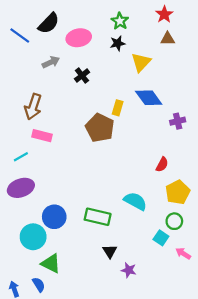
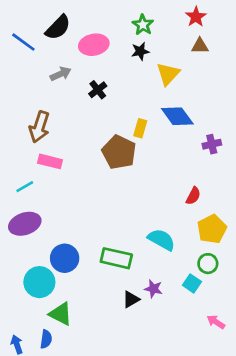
black triangle: (110, 251) -> (131, 299), turned 32
pink arrow: (183, 253) -> (216, 322), moved
purple star: (129, 270) -> (153, 289), moved
blue semicircle: (39, 285) -> (46, 339), turned 40

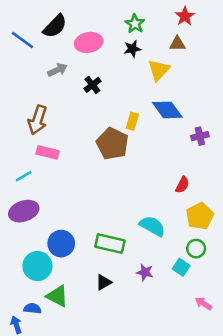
brown triangle: (200, 46) -> (177, 44), moved
black triangle: (131, 299) -> (104, 282), moved
blue semicircle: (46, 339) -> (32, 309), moved, turned -91

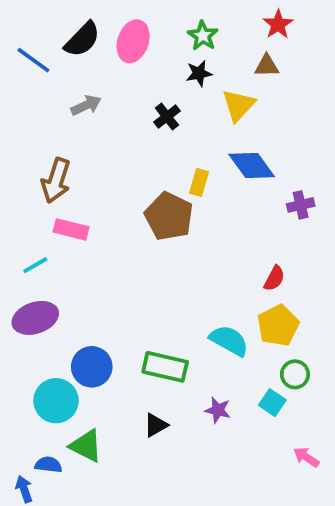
pink ellipse: (89, 42) -> (133, 41), moved, turned -60
black cross: (92, 85) -> (167, 117), moved
yellow pentagon: (200, 216) -> (278, 325), moved

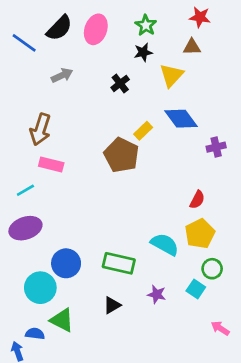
red star: (278, 24) -> (200, 17), turned -30
yellow rectangle: (199, 182) -> (143, 131), turned 30

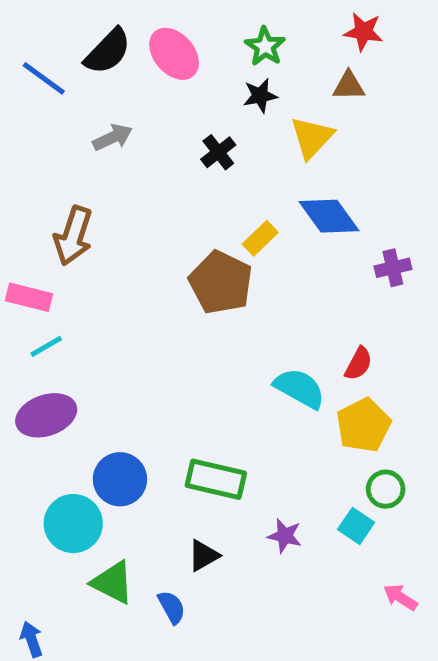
pink ellipse: (96, 29) -> (174, 54), turned -60
pink rectangle: (51, 165) -> (29, 297), moved
cyan semicircle: (165, 244) -> (299, 388), moved
blue semicircle: (35, 334) -> (172, 607), moved, turned 54

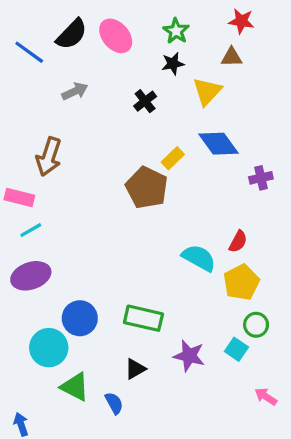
purple star: (285, 536) -> (189, 356), size x1.4

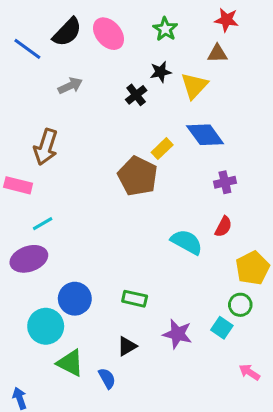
black star: (173, 64) -> (161, 72), moved
purple cross: (261, 178) -> (225, 182), moved
cyan line: (31, 230) -> (43, 224), moved
yellow pentagon: (241, 282) -> (253, 268), moved
green rectangle: (143, 318) -> (135, 299), size x0.7

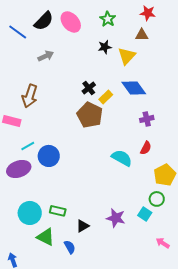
black cross: (136, 95) -> (89, 88), moved
blue circle: (75, 299) -> (49, 156), moved
green rectangle: (135, 299) -> (58, 211), moved

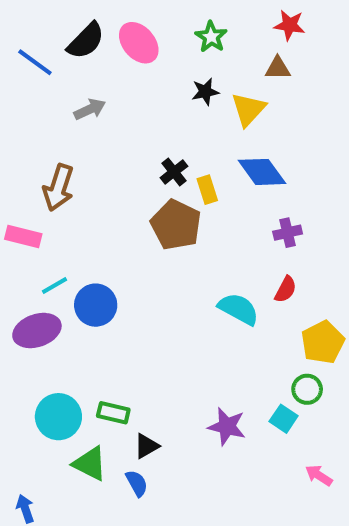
yellow rectangle: (106, 97) -> (207, 190), turned -64
black triangle: (83, 226) -> (147, 446), moved

